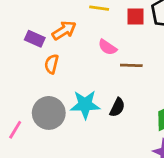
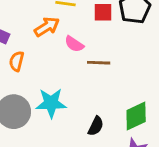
orange arrow: (64, 30) -> (47, 27), moved
black semicircle: (117, 107) -> (96, 126), moved

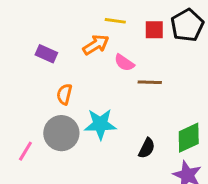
orange semicircle: (17, 61) -> (64, 94), moved

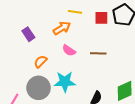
purple rectangle: (46, 54) -> (28, 34), turned 32
pink semicircle: (124, 63) -> (69, 50), moved
orange semicircle: (64, 94) -> (41, 62), turned 32

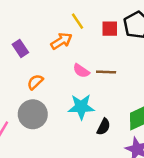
yellow line: (75, 12) -> (77, 21), turned 48
pink semicircle: (69, 50) -> (81, 71), moved
cyan star: (65, 82) -> (81, 107), moved

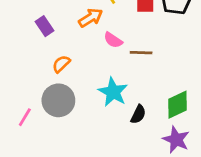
pink semicircle: (81, 71) -> (113, 40), moved
cyan star: (81, 107) -> (113, 92), turned 30

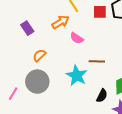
brown line: (141, 53) -> (97, 61), moved
black semicircle: (138, 114) -> (102, 96), moved

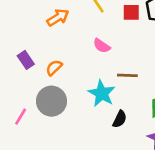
orange arrow: (61, 22) -> (58, 17), moved
purple rectangle: (27, 28) -> (26, 60), moved
black semicircle: (102, 96) -> (120, 119), moved

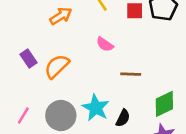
orange semicircle: (54, 68) -> (57, 66), size x1.5
cyan star: (102, 93) -> (96, 108), moved
gray circle: (51, 101) -> (61, 116), moved

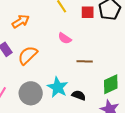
orange arrow: (61, 16) -> (21, 21), moved
black semicircle: (123, 118) -> (79, 95), turned -96

